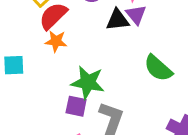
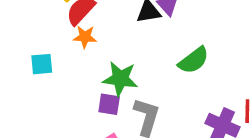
green semicircle: (158, 68) -> (194, 60), turned -76

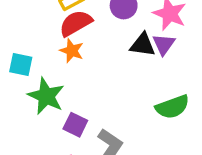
green star: (120, 79) -> (46, 96), moved

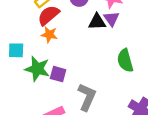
green semicircle: (172, 107) -> (125, 60), turned 105
purple square: (75, 125) -> (58, 74), moved

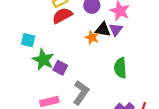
orange star: (49, 35) -> (92, 38), moved

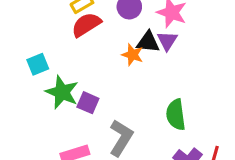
cyan square: (28, 40) -> (38, 64), turned -32
green semicircle: (120, 68) -> (176, 115), moved

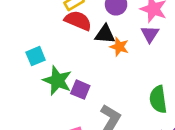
red semicircle: (86, 25) -> (78, 21), turned 56
black triangle: (148, 42) -> (105, 34), moved

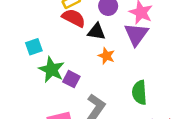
purple triangle: (150, 34) -> (136, 34), size x1.5
orange star: (119, 47) -> (106, 56), moved

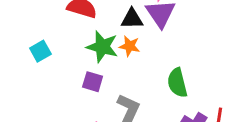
black triangle: (96, 32) -> (132, 19), moved
green star: (52, 70) -> (102, 47), moved

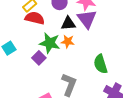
purple square: (93, 82) -> (39, 58), moved, turned 32

